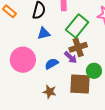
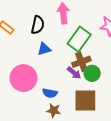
blue semicircle: (52, 64) -> (50, 93), moved, turned -136
green circle: (94, 71) -> (92, 73), moved

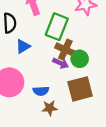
brown cross: (81, 62) -> (65, 50), turned -30

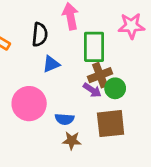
green rectangle: (57, 27) -> (94, 47), turned -30
brown cross: (65, 50) -> (100, 75), turned 36

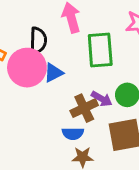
brown cross: (100, 75) -> (84, 108), moved
pink circle: (29, 104) -> (27, 68), moved

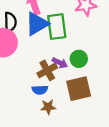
blue triangle: (53, 73) -> (37, 24), moved, size x1.6

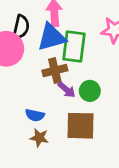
brown cross: (47, 70) -> (55, 71), moved

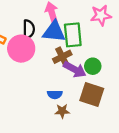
blue triangle: (52, 37) -> (54, 32), turned 35
purple arrow: (67, 90) -> (75, 69), size x1.5
brown square: (81, 126) -> (92, 95), turned 30

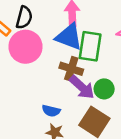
black semicircle: (29, 29) -> (24, 18), moved
brown cross: (62, 57) -> (71, 69), turned 30

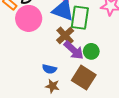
brown cross: (71, 69) -> (65, 36), turned 30

